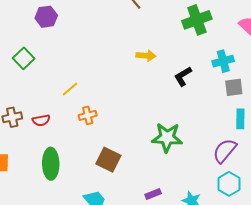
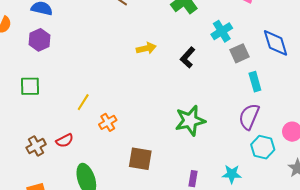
green square: (24, 58) -> (30, 86), turned -30
purple rectangle: (153, 194) -> (193, 179), turned -42

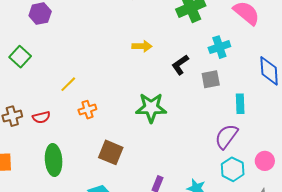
gray square: (239, 53) -> (211, 79), moved
green square: (30, 86) -> (20, 57), turned 30
green star: (190, 121) -> (151, 108), moved

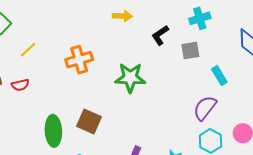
yellow line: (68, 84) -> (28, 50), moved
cyan rectangle: (240, 104) -> (219, 76), turned -30
orange cross: (87, 110) -> (79, 60), moved, size x1.5
green ellipse: (54, 160) -> (53, 131), moved

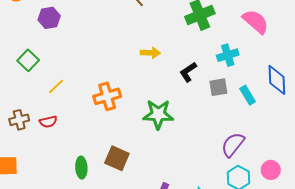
cyan rectangle: (219, 76) -> (248, 95), moved
green ellipse: (53, 131) -> (81, 168), size x0.7

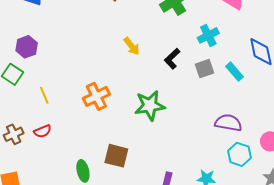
purple hexagon: (49, 18) -> (27, 47), moved
yellow arrow: (150, 53) -> (132, 46), turned 60
yellow line: (56, 86) -> (44, 95), turned -60
purple semicircle: (233, 145) -> (228, 123), turned 72

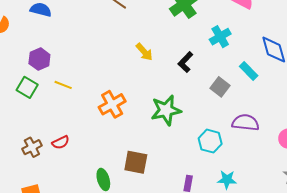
gray square: (204, 69) -> (220, 87), moved, turned -30
yellow line: (44, 95) -> (63, 85), moved, turned -42
cyan hexagon: (239, 154) -> (210, 141), moved

